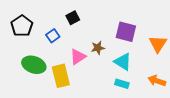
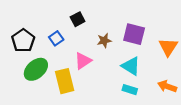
black pentagon: (22, 26) -> (23, 41), moved
brown star: (98, 48) -> (104, 41), moved
green ellipse: (34, 65) -> (36, 69), turned -60

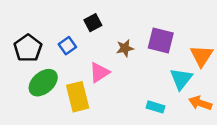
cyan triangle: (131, 66) -> (181, 79), moved, turned 36

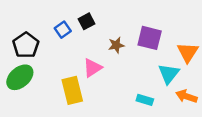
blue square: (67, 46) -> (63, 30), moved
green ellipse: (43, 83) -> (20, 77), moved

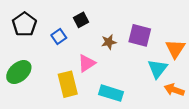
blue square: (63, 30) -> (59, 36), moved
black pentagon: (26, 45) -> (24, 24), moved
cyan rectangle: (145, 100) -> (111, 93), moved, size x1.5

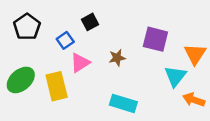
brown star: (109, 42) -> (117, 58), moved
pink triangle: (87, 63) -> (80, 63), moved
yellow rectangle: (68, 84) -> (57, 86), moved

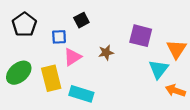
blue square: (65, 40) -> (59, 37), turned 32
cyan rectangle: (123, 103) -> (81, 94), moved

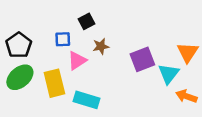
black pentagon: (24, 25) -> (19, 45), moved
purple square: (141, 36) -> (142, 59), moved, turned -35
brown star: (106, 53) -> (101, 46), moved

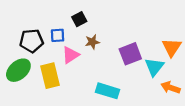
black pentagon: (19, 45) -> (31, 41), moved, turned 30
cyan rectangle: (87, 100) -> (108, 91), moved

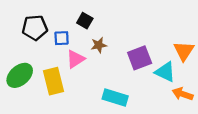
black square: (79, 19) -> (85, 21), turned -32
black pentagon: (31, 41) -> (35, 28), moved
cyan triangle: (154, 67) -> (165, 72), turned -42

